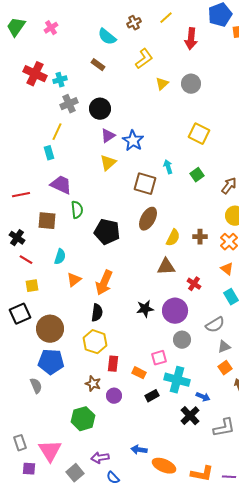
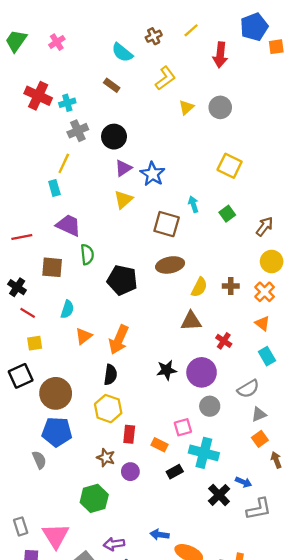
brown ellipse: (148, 219) -> (170, 265), turned 50
blue arrow: (203, 397) -> (244, 482), moved

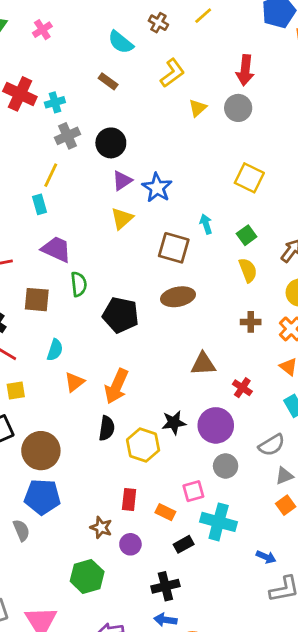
brown cross: (154, 36) -> (158, 23), turned -35
red arrow: (220, 55) -> (245, 70), moved
yellow semicircle: (199, 287) -> (248, 270), moved, turned -48
yellow hexagon: (108, 409) -> (143, 445), moved
black cross: (219, 495) -> (165, 586), moved, turned 30

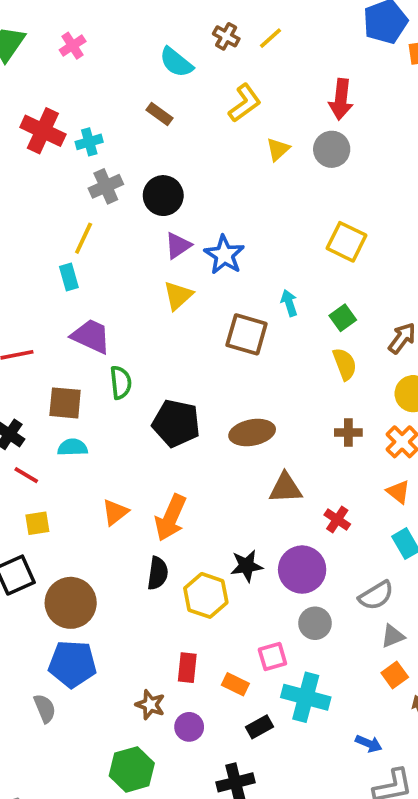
yellow line: (203, 16) -> (271, 38), moved
brown ellipse: (178, 297) -> (252, 433), moved
cyan semicircle: (55, 350) -> (73, 447), moved, turned -110

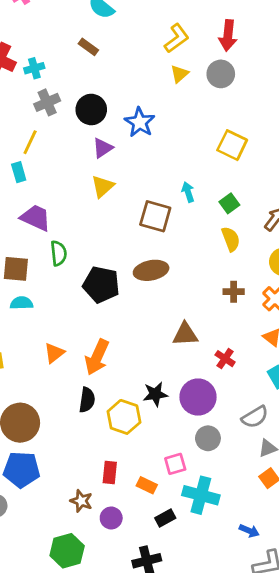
yellow L-shape: (245, 103) -> (177, 38), moved
blue star: (224, 255) -> (140, 122), moved
brown ellipse: (252, 433) -> (151, 270), moved

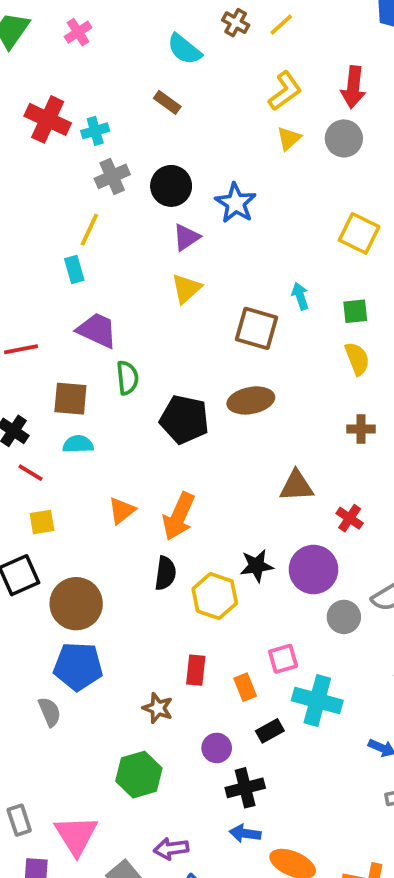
green square: (229, 203) -> (355, 311), turned 30
gray circle: (208, 438) -> (344, 617), moved
orange rectangle: (147, 485) -> (245, 687), turned 42
purple circle: (111, 518) -> (217, 748), moved

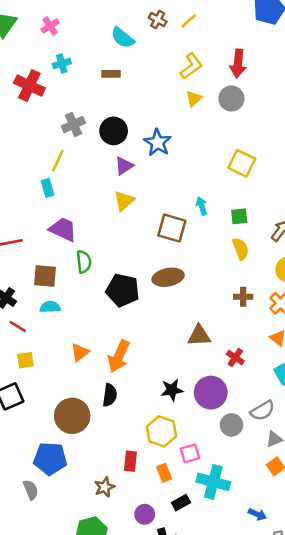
brown rectangle: (167, 102) -> (111, 74), turned -36
cyan cross: (95, 131) -> (62, 64), moved
yellow hexagon: (215, 596) -> (162, 431), moved
brown circle: (76, 604) -> (72, 416), moved
brown star: (158, 708) -> (105, 487), turned 30

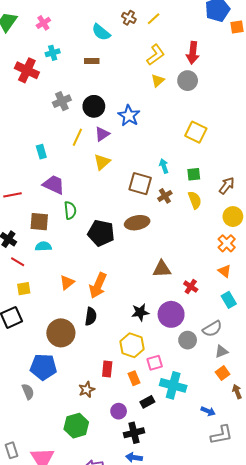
yellow line: (58, 161) -> (77, 137), moved
brown cross: (243, 297) -> (165, 196), moved, turned -32

